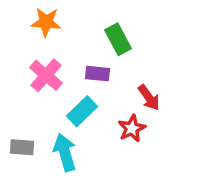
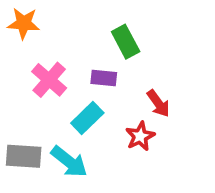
orange star: (46, 22) -> (24, 23), moved
gray rectangle: (22, 147) -> (24, 156), size x1.4
cyan arrow: (65, 152) -> (69, 162), turned 144

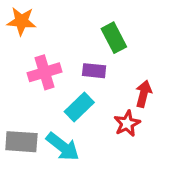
pink cross: (49, 80) -> (45, 72), turned 32
red arrow: (158, 103) -> (144, 94), turned -130

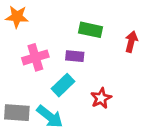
green rectangle: (114, 38) -> (91, 30), turned -50
red arrow: (144, 94) -> (131, 42), moved

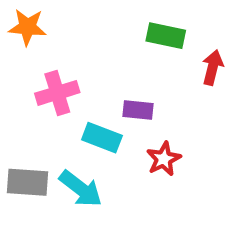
green rectangle: (91, 30) -> (166, 36), moved
purple rectangle: (75, 56) -> (138, 110), moved
cyan rectangle: (63, 85) -> (102, 138), turned 65

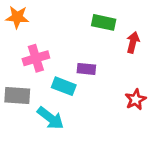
red star: (164, 159) -> (136, 99), moved
gray rectangle: (28, 182) -> (17, 96), moved

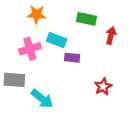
orange star: (17, 17) -> (37, 14), moved
cyan rectangle: (64, 86) -> (57, 40), moved
red star: (136, 99) -> (103, 87), moved

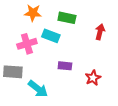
green rectangle: (86, 19) -> (67, 18), moved
purple rectangle: (72, 58) -> (65, 66), moved

